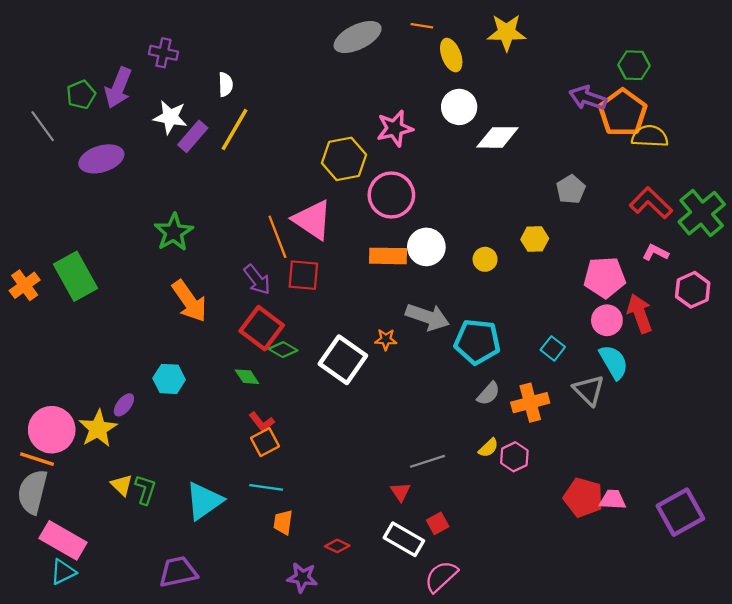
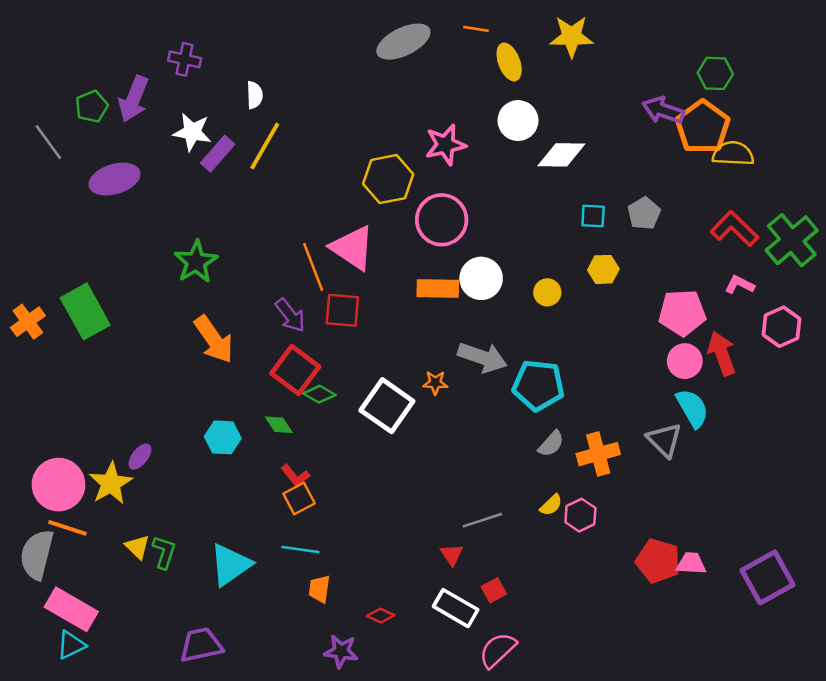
cyan square: (553, 348) -> (593, 216), moved, turned -35
cyan hexagon: (169, 379) -> (223, 437), moved
orange line: (37, 459) -> (67, 528), moved

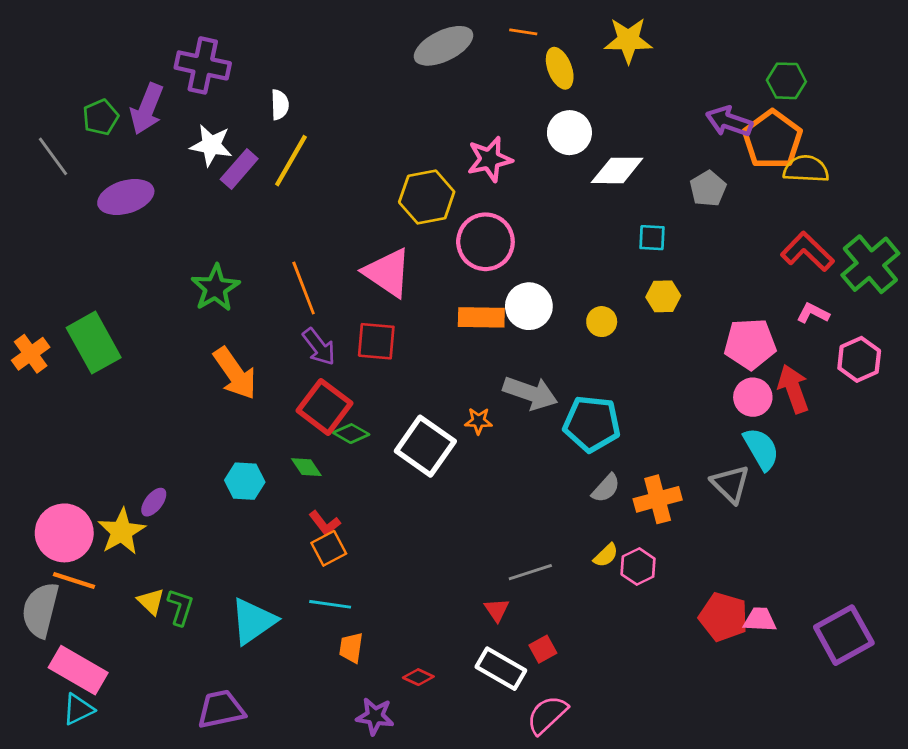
purple cross: (185, 59) -> (203, 65), size x1.5
gray pentagon: (644, 213) -> (708, 189), moved
orange line: (313, 267) -> (304, 288), moved

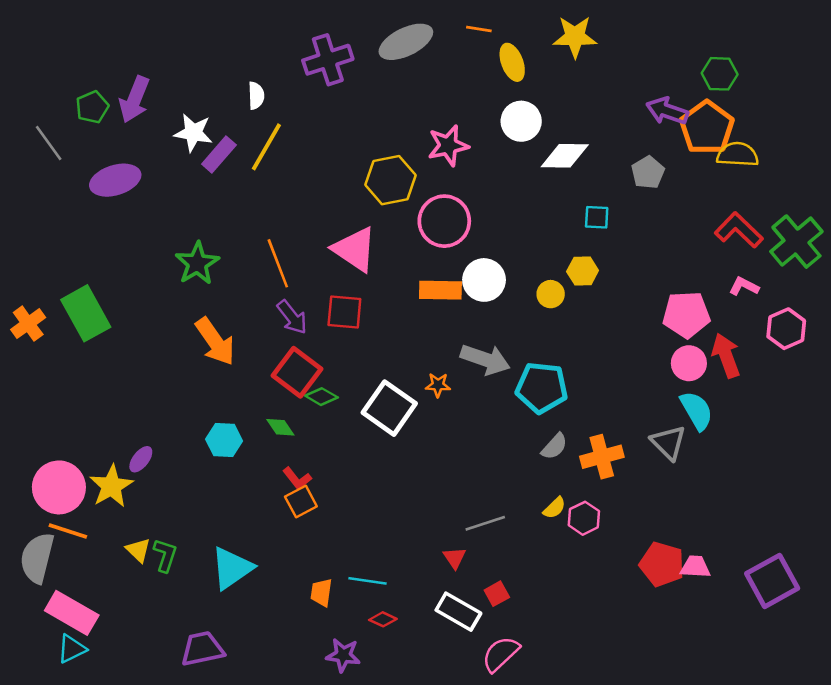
purple cross: (203, 65) -> (328, 60), moved, turned -30
yellow hexagon: (663, 296) -> (583, 271), moved
cyan line: (330, 604) -> (367, 581), moved

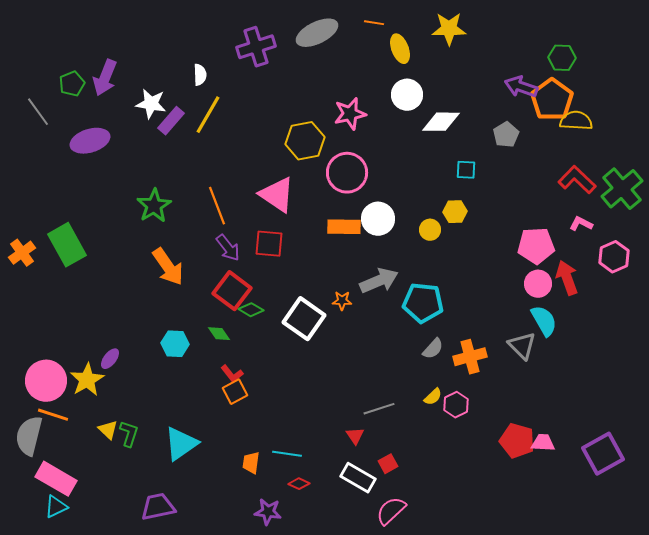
gray arrow: (485, 359) -> (379, 281), turned -42

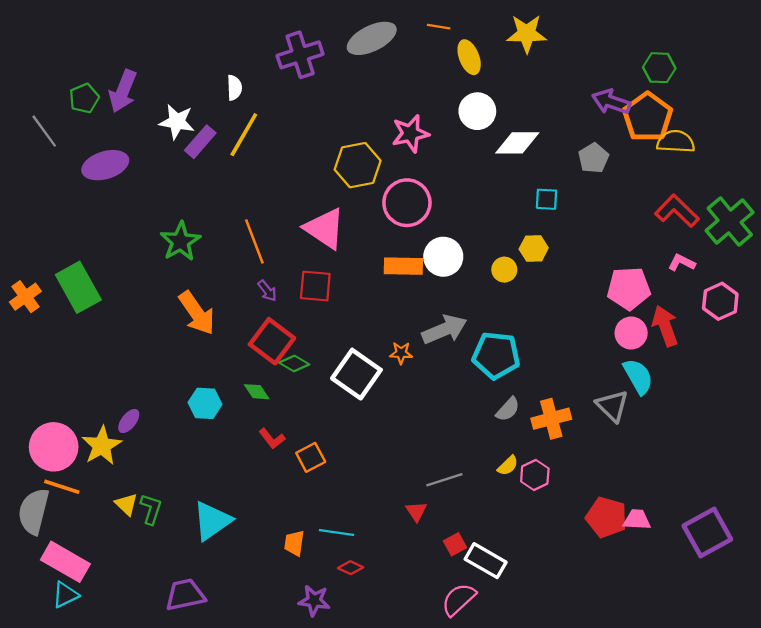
purple arrow: (228, 248) -> (267, 291), size x0.7
orange square: (235, 392) -> (311, 457), moved
white rectangle: (358, 478) -> (486, 561), moved

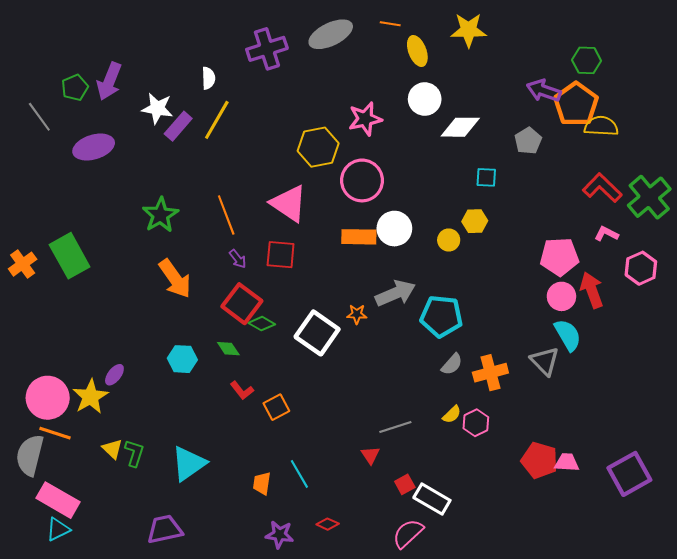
cyan line: (336, 533) -> (299, 474), turned 52
red diamond: (351, 568) -> (328, 524), moved

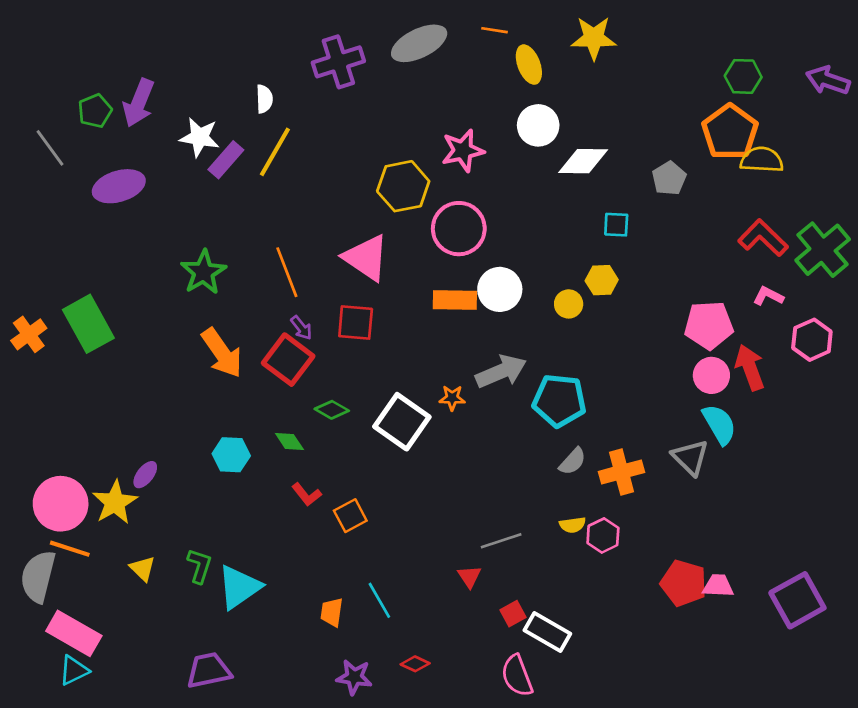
purple arrow: (544, 91) -> (828, 80), moved
red square: (242, 304) -> (288, 360), moved
yellow semicircle: (452, 414) -> (573, 525), turned 36
green L-shape: (134, 453) -> (199, 566), moved
pink semicircle: (408, 533) -> (517, 676), turned -68

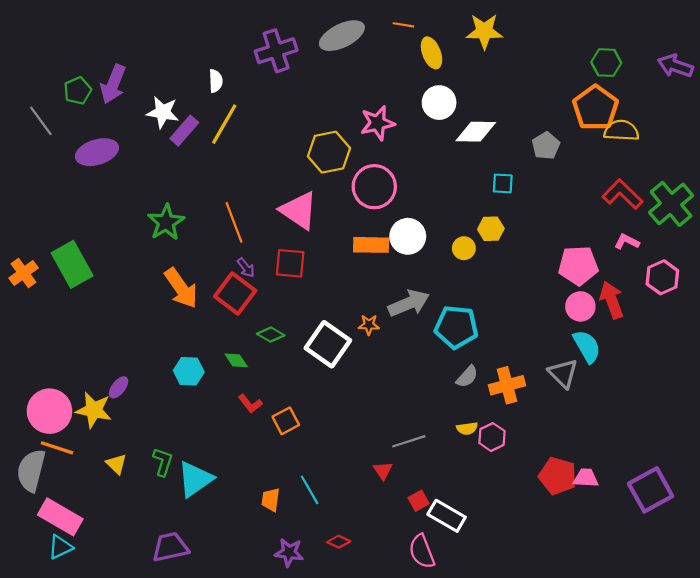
yellow star: (115, 502) -> (94, 410), turned -30

